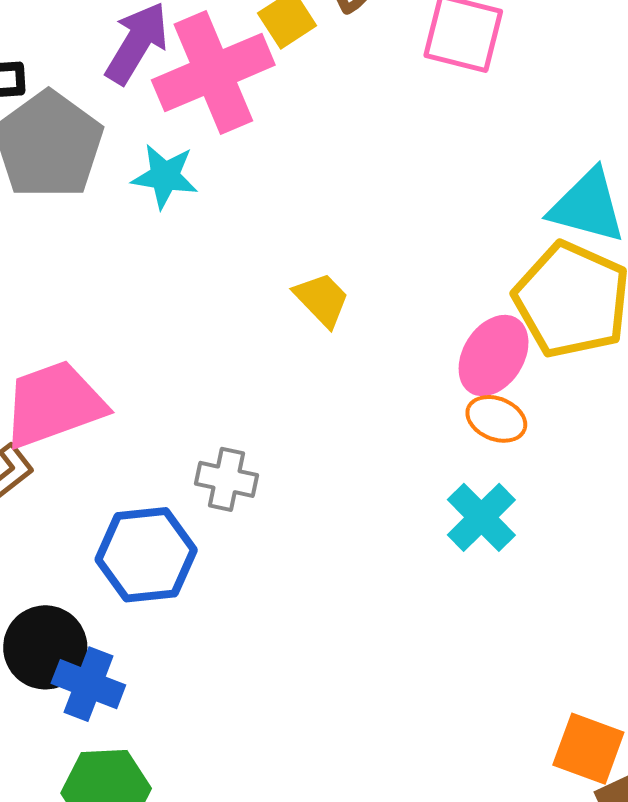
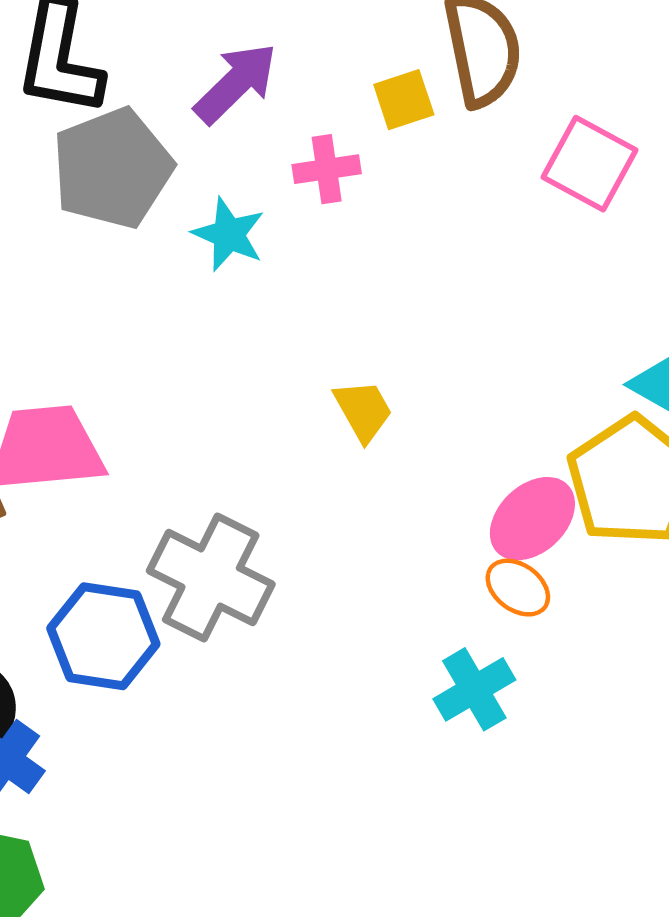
pink cross: (213, 72) -> (327, 169), moved, size x0.5
gray cross: (226, 479) -> (211, 578), size x1.8

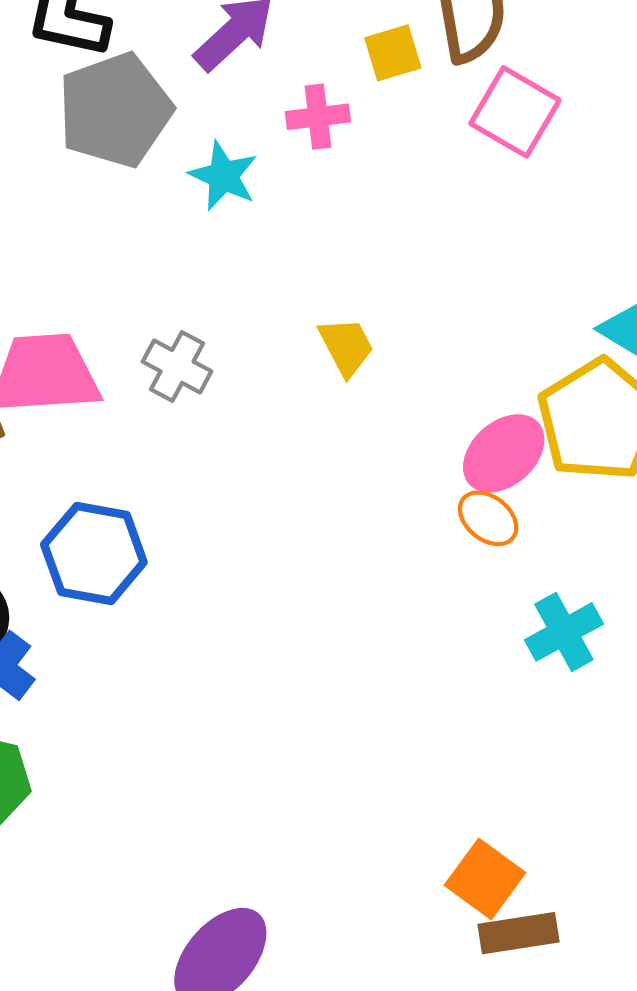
pink square: (590, 164) -> (515, 112), moved
gray cross: (211, 578) -> (177, 366), moved, size x0.6
cyan cross: (474, 689) -> (564, 632), moved

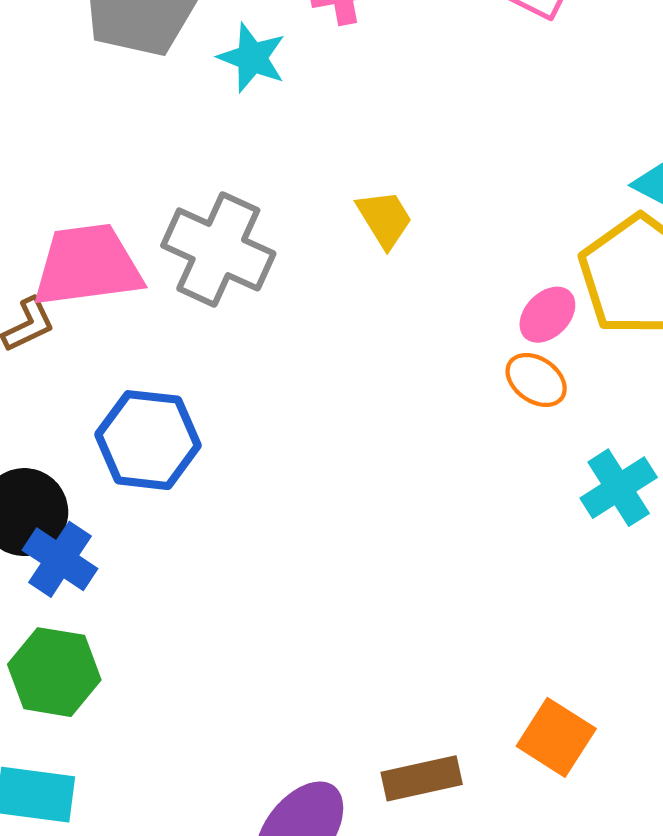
gray cross: (177, 366) -> (218, 249), size x1.6
pink ellipse: (504, 453) -> (547, 315), size x0.7
brown rectangle: (519, 933) -> (422, 778), moved

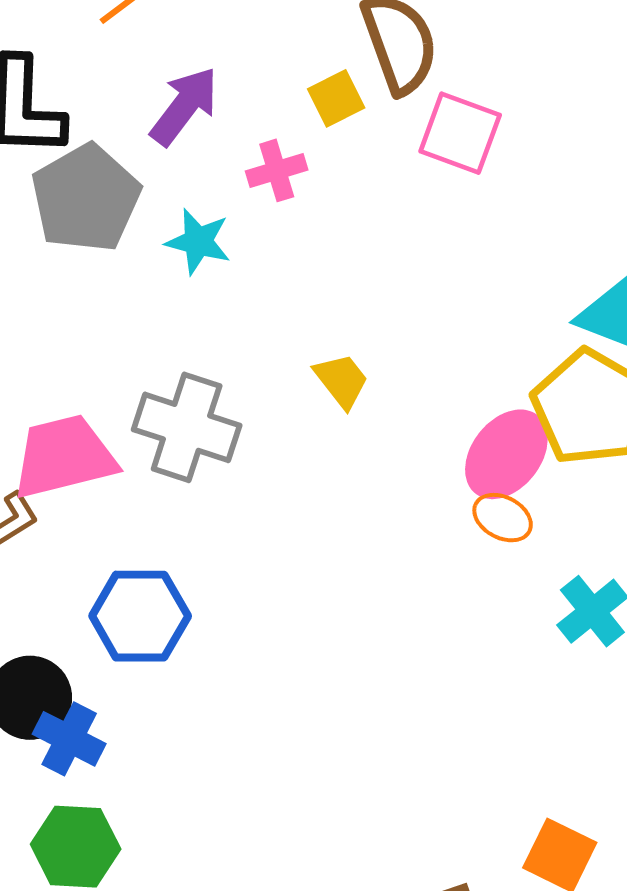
pink ellipse: (547, 315) -> (506, 454), size x1.6

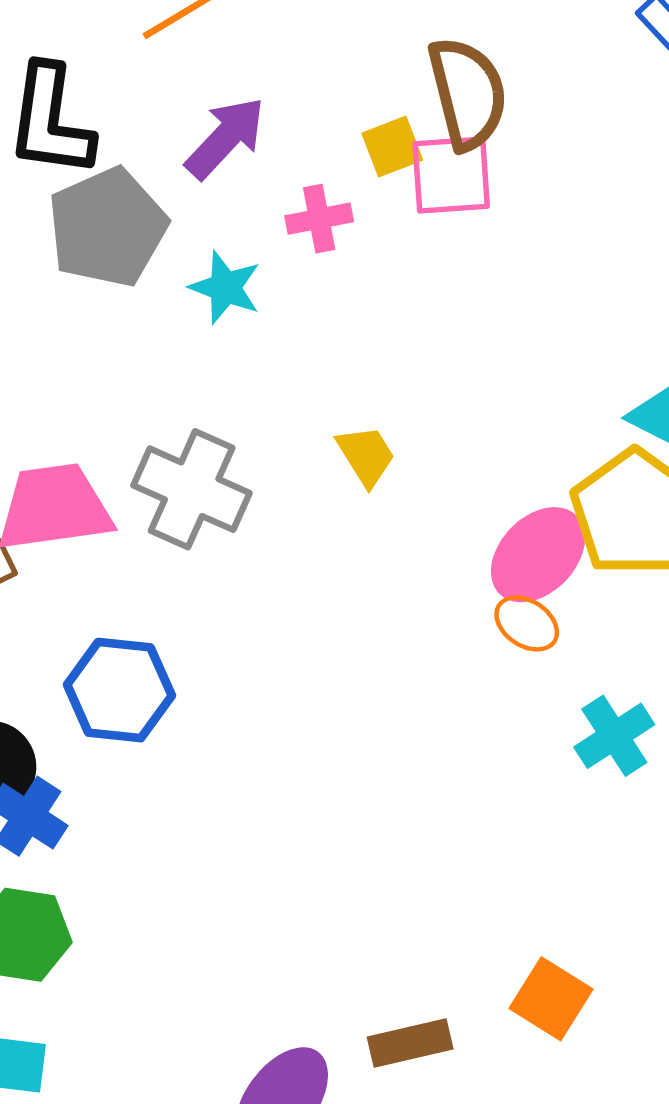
pink square: (460, 133) -> (451, 175), moved, turned -30

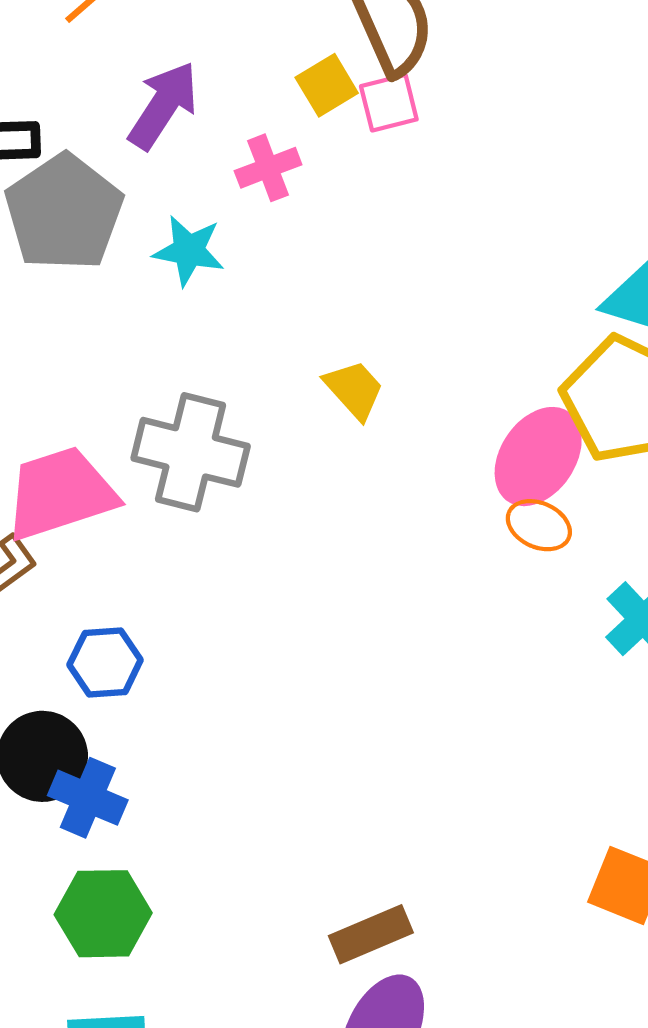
pink square: (451, 175) -> (389, 103), size x0.7
blue hexagon: (119, 690) -> (105, 662), moved, size x0.7
brown rectangle: (410, 1043) -> (371, 934), moved

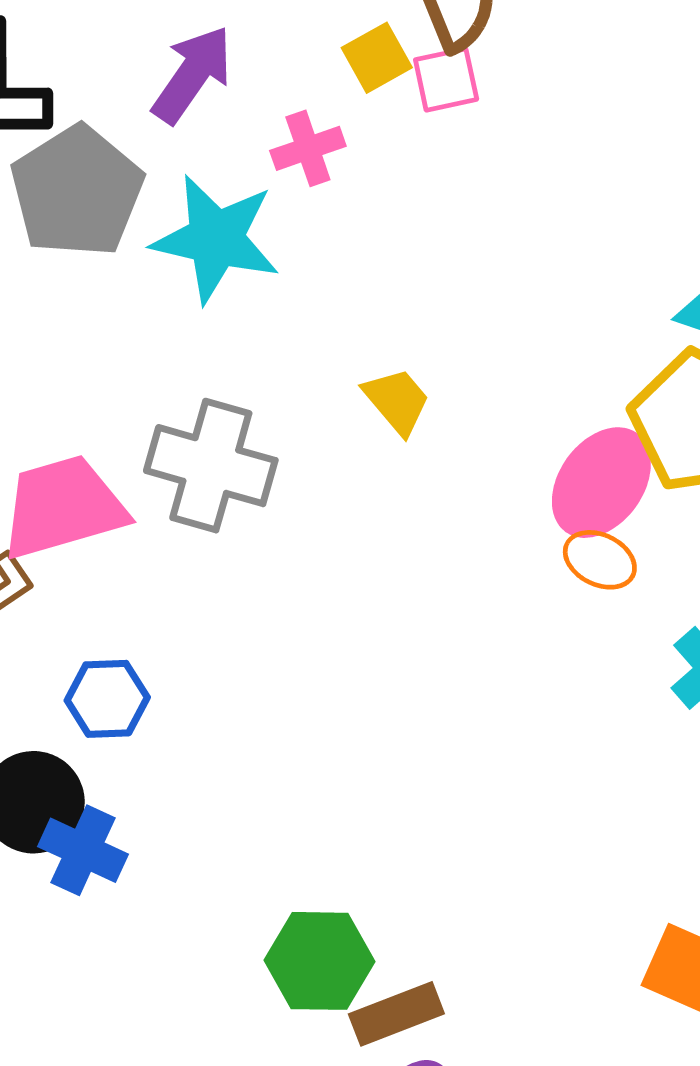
cyan star: (189, 251) -> (216, 239), size x1.6
green hexagon: (103, 914) -> (319, 961), moved

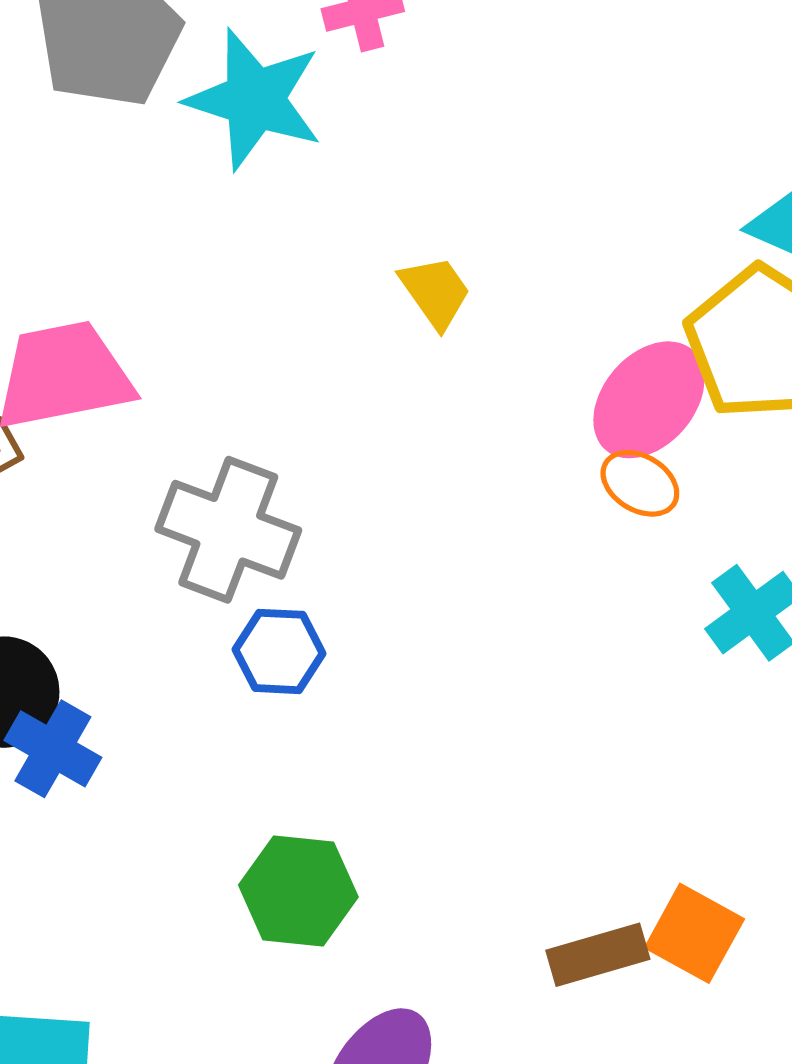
gray cross: (211, 466) -> (228, 530), moved
blue hexagon: (107, 699) -> (279, 651), moved
brown rectangle: (396, 1014) -> (598, 955), moved

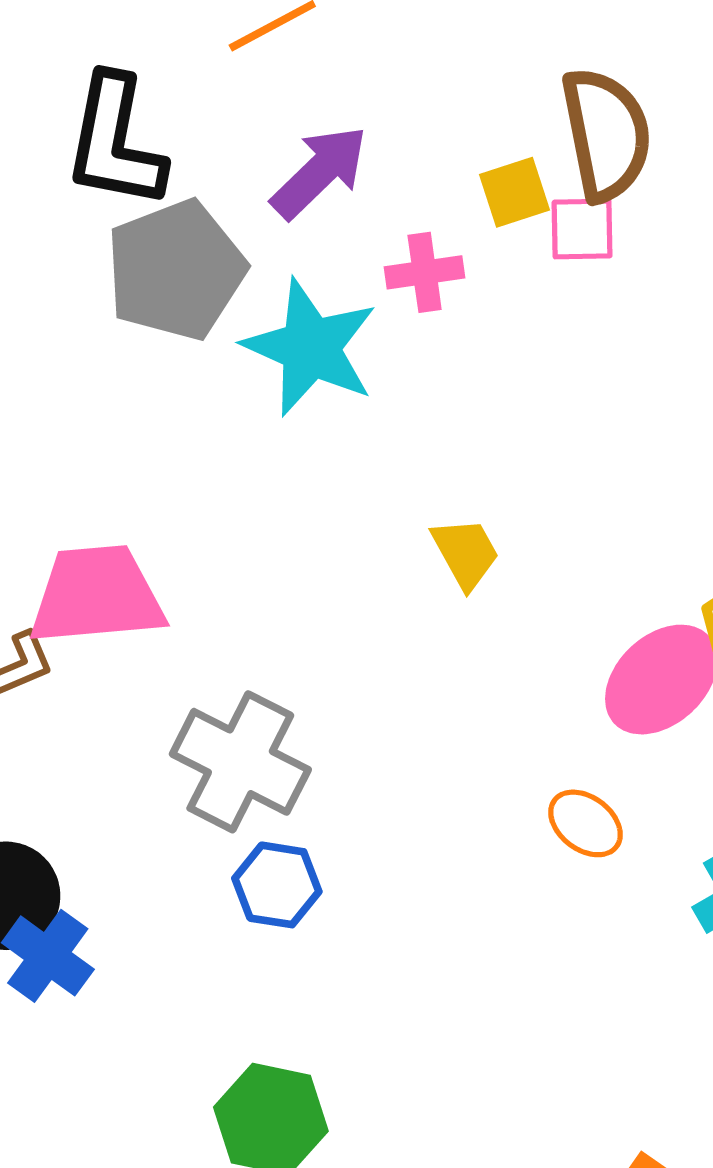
orange ellipse: (640, 483) -> (585, 823), moved

